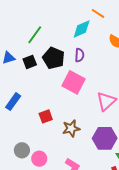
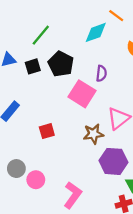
purple semicircle: (79, 55) -> (101, 73), moved
brown star: (71, 128) -> (93, 134), moved

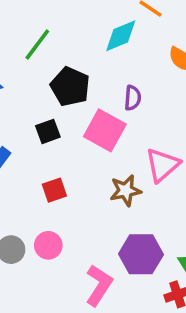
black square: (33, 66) -> (48, 131), moved
purple hexagon: (113, 161) -> (141, 254), moved
pink circle: (36, 180) -> (48, 245), moved

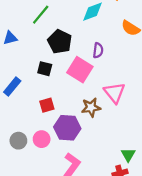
black square: (48, 131) -> (45, 69), turned 32
pink triangle: (162, 165) -> (115, 93), turned -30
purple hexagon: (141, 254) -> (67, 128), moved

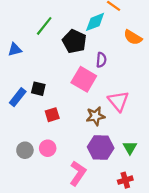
black pentagon: (60, 42) -> (74, 41), moved
black square: (45, 69) -> (38, 89), moved
purple hexagon: (67, 128) -> (101, 147), moved
green triangle: (128, 155) -> (130, 148), moved

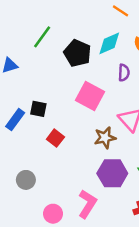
cyan diamond: (95, 22) -> (109, 43), moved
purple semicircle: (101, 60) -> (124, 73), moved
red square: (52, 115) -> (55, 138), turned -32
pink circle: (48, 148) -> (53, 214), moved

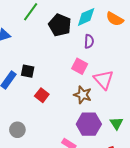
purple semicircle: (124, 73) -> (89, 41), moved
pink square: (90, 96) -> (80, 66), moved, size x0.7
brown star: (105, 138) -> (83, 95), turned 30

